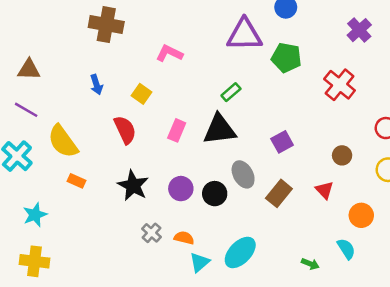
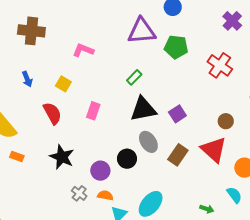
black triangle: (220, 129) -> (143, 109), moved
purple circle: (181, 189) -> (100, 171), moved
red triangle: (324, 190) -> (214, 150), size x1.8

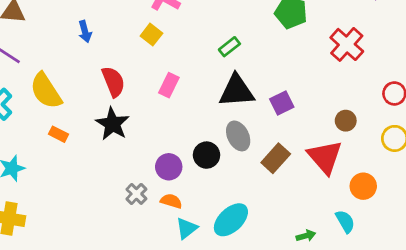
yellow square: (63, 84) -> (151, 35), moved
black star: (62, 157) -> (112, 124), moved
green arrow: (207, 209) -> (306, 236), turned -40

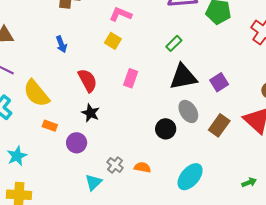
black star: (112, 124) -> (91, 113), size x0.7
purple circle: (169, 167) -> (77, 143), moved
cyan triangle: (187, 228) -> (93, 182), moved

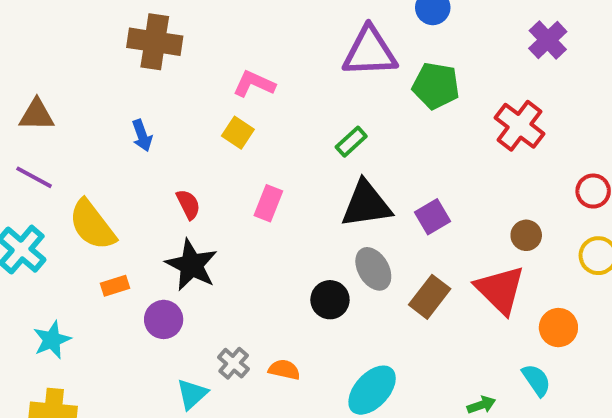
red semicircle: (88, 80) -> (188, 204), size x0.7
black star: (91, 113) -> (192, 265), size x1.5
orange rectangle: (50, 126) -> (115, 286), turned -40

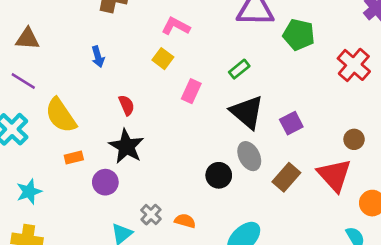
pink rectangle: (268, 203) -> (191, 91), moved
black triangle: (366, 204) -> (247, 112), turned 45

